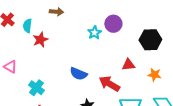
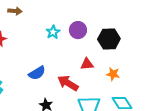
purple circle: (113, 24) -> (78, 30), moved
blue semicircle: (78, 74) -> (37, 73), turned -54

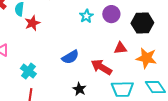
orange star: (113, 74) -> (146, 58), size x1.5

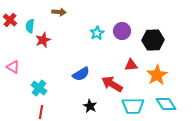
orange star: (146, 58) -> (157, 75), turned 30

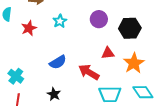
cyan star: (97, 33) -> (60, 21), moved
red star: (43, 40) -> (29, 28), moved
black star: (90, 106) -> (54, 94), moved

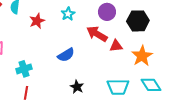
red arrow: (89, 72) -> (97, 34), moved
cyan cross: (16, 76) -> (24, 69), turned 35
black star: (54, 94) -> (77, 87), moved

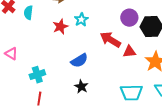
purple circle: (107, 12) -> (129, 18), moved
red star: (37, 21) -> (60, 27), moved
black star: (77, 87) -> (81, 87), moved

